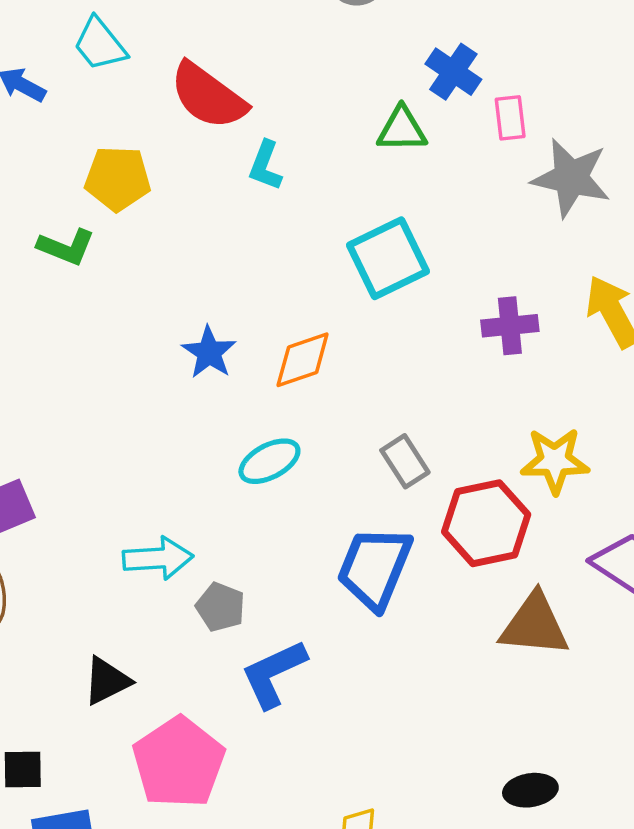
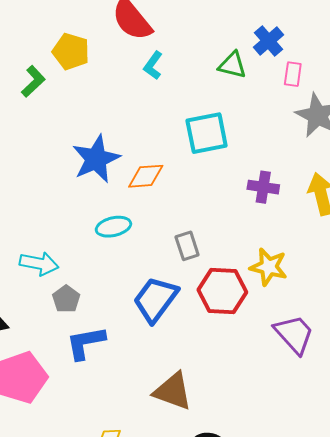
green L-shape: (66, 247) -> (33, 81), turned -80
blue star: (209, 352) -> (96, 159), size x1.6
brown triangle: (534, 625) -> (173, 391), moved

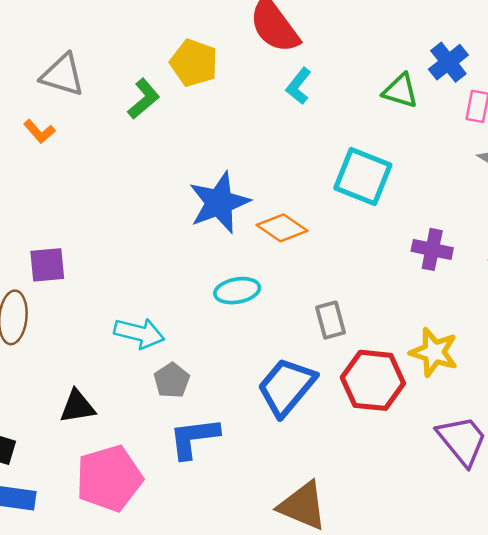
cyan square: (207, 133) -> (363, 177), turned 30
orange diamond: (146, 176) -> (282, 228), turned 36

